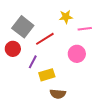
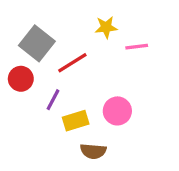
pink circle: (77, 54) -> (117, 111), moved

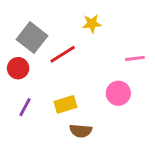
pink line: (137, 47) -> (135, 58), moved
purple line: (53, 100) -> (25, 107), moved
pink circle: (117, 111) -> (118, 93), moved

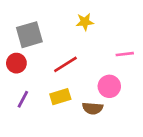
gray square: (32, 38) -> (29, 35), turned 36
red line: (63, 54) -> (65, 64), moved
brown semicircle: (81, 131) -> (93, 108), moved

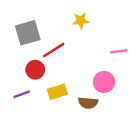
red circle: (16, 63) -> (35, 70), moved
red line: (65, 64) -> (54, 50), moved
purple line: (23, 99) -> (22, 94), turned 42

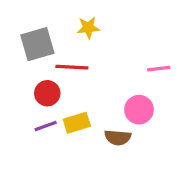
yellow star: (81, 21) -> (88, 28), moved
red line: (54, 50) -> (72, 67), turned 35
purple line: (22, 94) -> (46, 126), moved

